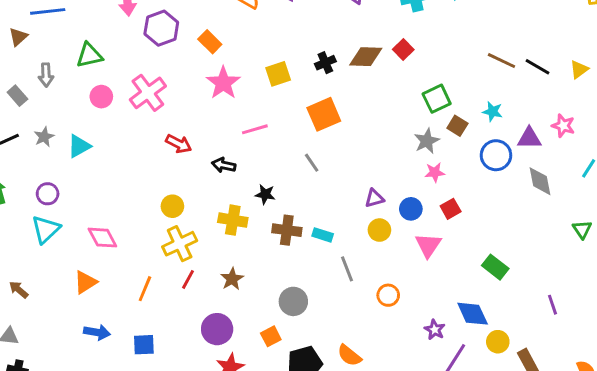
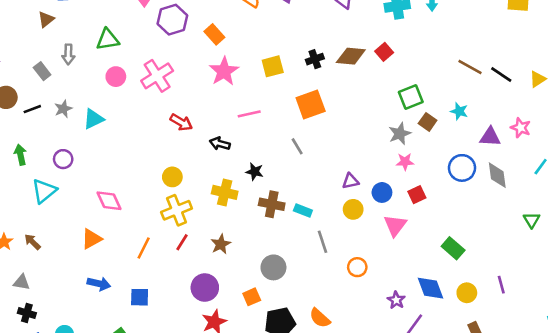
blue circle: (496, 155) -> (462, 168), moved
cyan triangle: (46, 229) -> (44, 191), moved
yellow circle: (498, 342) -> (467, 293), moved

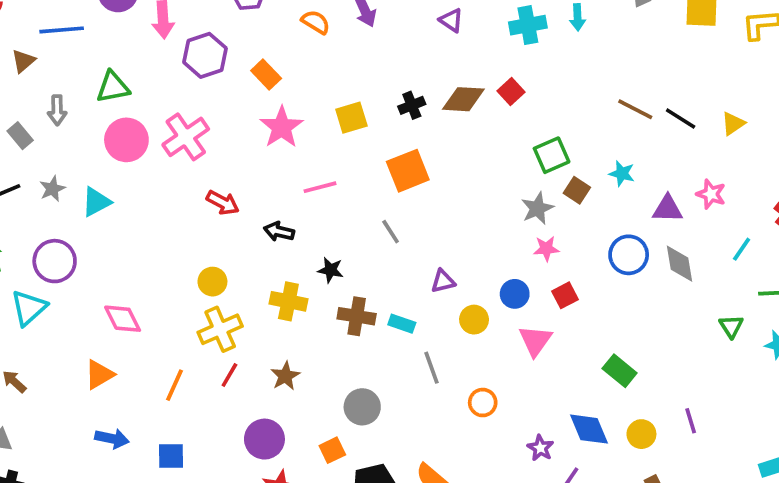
pink circle: (116, 77) -> (126, 140), size x1.5
purple circle: (63, 159) -> (55, 261), size x1.5
purple triangle: (350, 181) -> (443, 281), moved

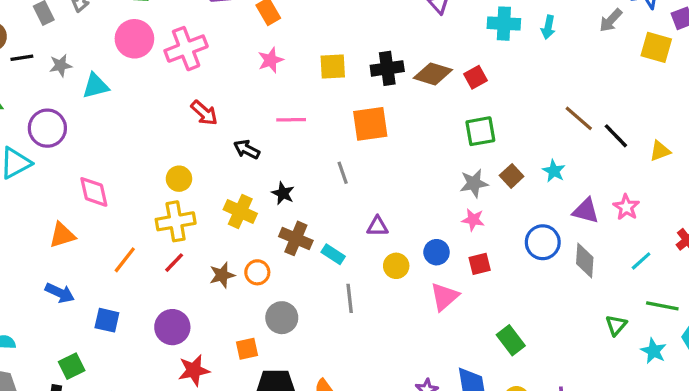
black cross: (412, 105) -> (387, 68), size x1.4
pink star: (282, 127) -> (271, 60), size x0.7
green square: (552, 155) -> (480, 131), moved
orange circle: (483, 403) -> (257, 272), moved
purple circle: (264, 439) -> (172, 327), moved

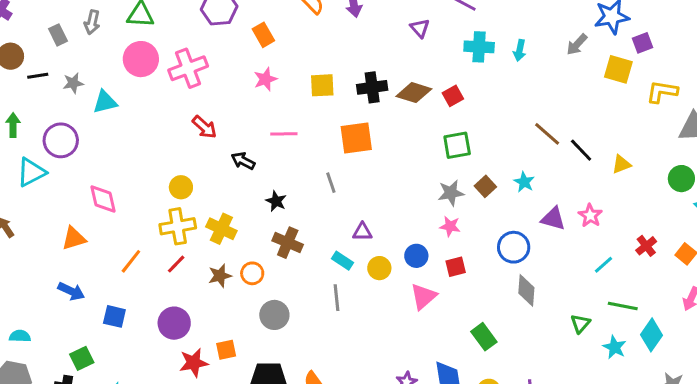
yellow cross: (240, 211) -> (221, 229), moved
cyan rectangle: (333, 254) -> (343, 261), moved
gray diamond: (585, 260) -> (526, 290), moved
orange square: (247, 349) -> (226, 350), moved

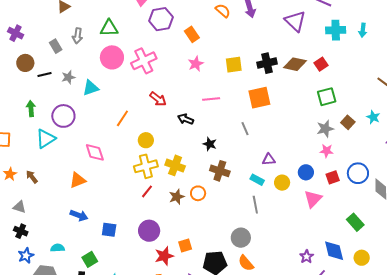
purple triangle: (420, 28) -> (295, 21), size x1.6
blue circle: (514, 247) -> (358, 173), moved
orange line: (131, 261) -> (122, 118), moved
gray circle: (274, 315) -> (241, 238), moved
cyan semicircle: (20, 336) -> (58, 248), moved

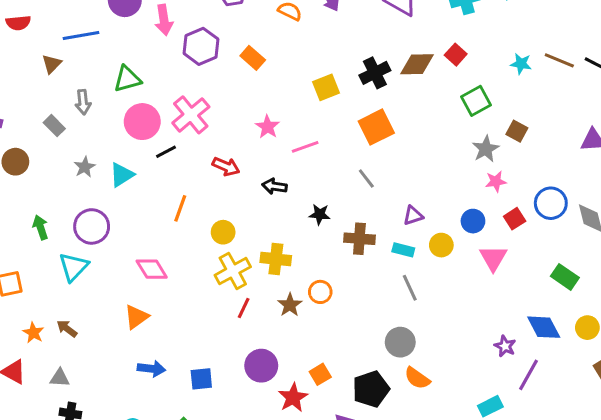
pink star: (196, 64) -> (267, 127), moved
black line: (44, 74) -> (166, 152), moved
cyan star: (373, 117) -> (521, 64), moved
brown cross: (220, 171) -> (359, 239), moved

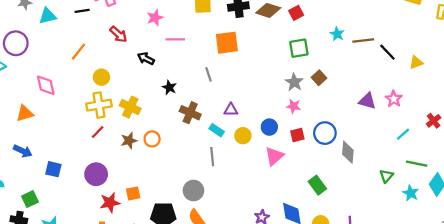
brown line: (559, 60) -> (363, 40), turned -48
gray star: (486, 149) -> (294, 82), turned -30

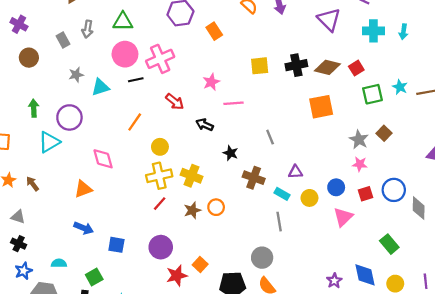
orange square: (227, 43) -> (321, 107), moved
green square: (299, 48) -> (372, 94), moved
orange square: (133, 193) -> (200, 265), turned -32

